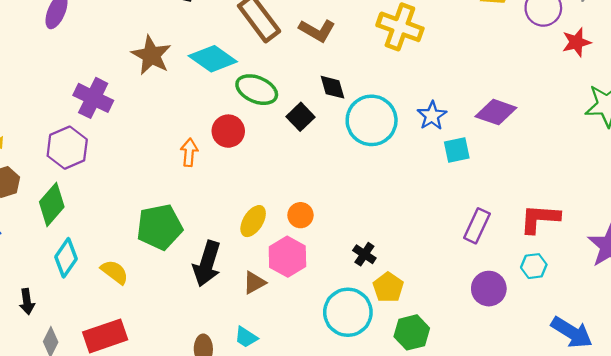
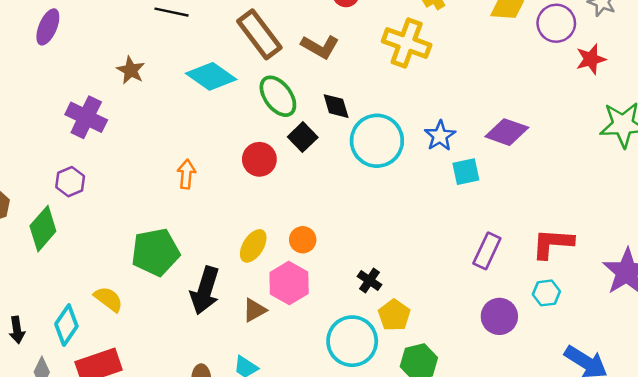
brown star: (151, 55) -> (131, 70), moved, size x0.7
green ellipse: (257, 90) -> (278, 96), moved, turned 30
red circle: (228, 131) -> (259, 159), moved
purple hexagon: (67, 148) -> (70, 182), moved, size x0.7
cyan diamond: (66, 258) -> (66, 325), moved

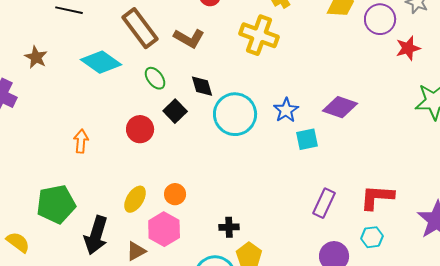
green ellipse: (278, 96) -> (155, 78), size x0.7
black cross: (369, 281) -> (229, 227), turned -36

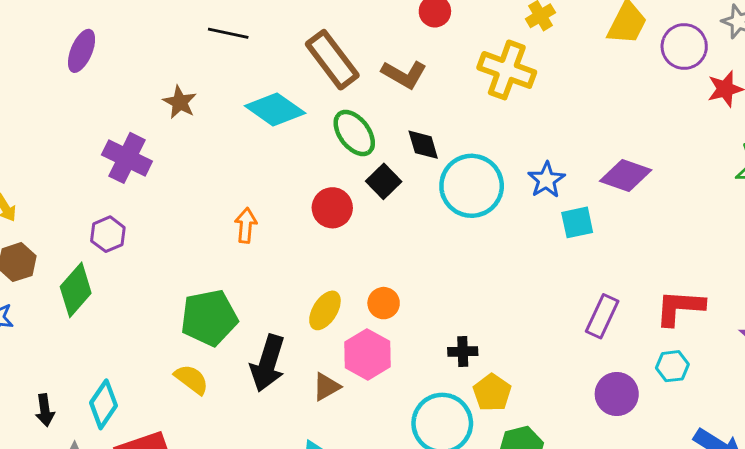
green ellipse: (155, 78) -> (354, 133), size x1.4
yellow semicircle: (18, 242) -> (191, 379), moved

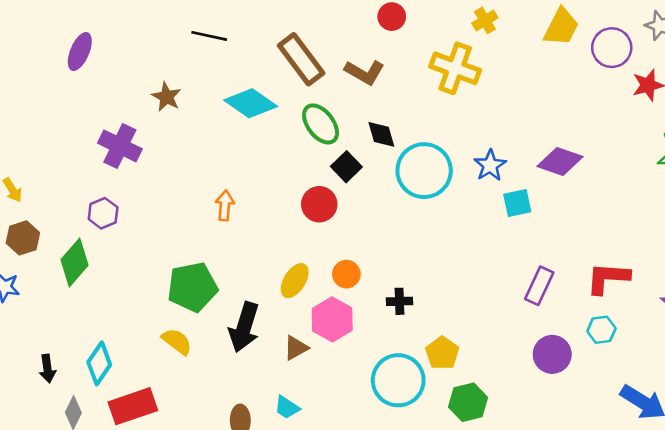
red circle: (332, 208) -> (319, 204), moved
black cross: (463, 351) -> (399, 301), moved

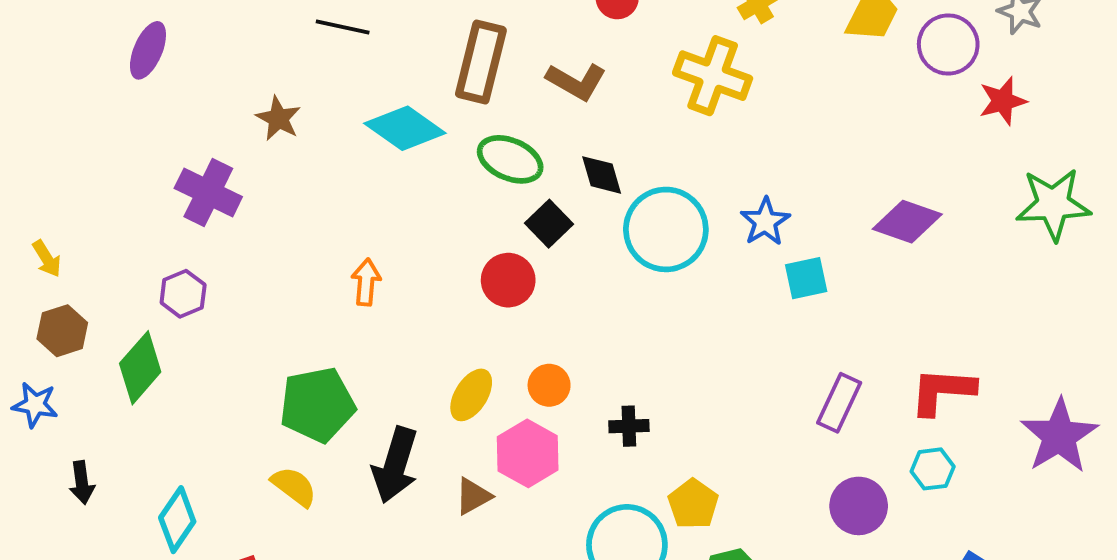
brown rectangle: (301, 59) -> (481, 62), turned 51
green ellipse: (321, 124) -> (510, 159), turned -30
purple diamond: (560, 162) -> (907, 222), moved
black arrow: (47, 369) -> (82, 483), moved

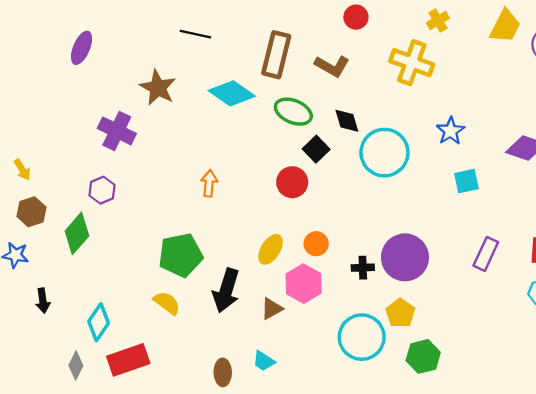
brown star: (278, 118) -> (158, 88), size x1.4
blue star: (765, 222) -> (450, 131), moved
purple circle: (859, 506) -> (405, 257), moved, size x1.4

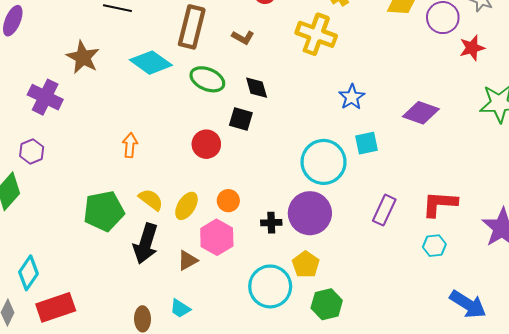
brown L-shape: (332, 66) -> (243, 37), size x0.7
black square: (316, 149) -> (241, 119), moved, turned -30
cyan circle: (384, 153) -> (324, 162), moved
yellow semicircle: (167, 303) -> (151, 200), moved

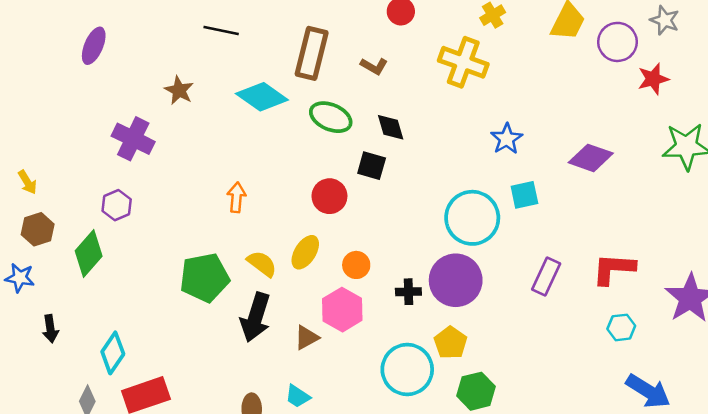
brown star: (83, 57) -> (179, 90), size x0.7
yellow ellipse: (186, 206) -> (305, 252), moved
cyan hexagon: (434, 246) -> (621, 327), moved

